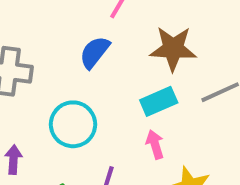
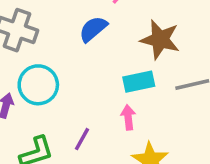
cyan circle: (73, 124) -> (38, 85), moved

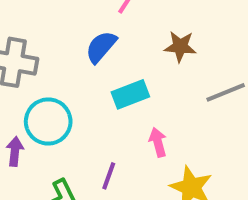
brown star: (160, 40) -> (180, 46), size x0.7
cyan rectangle: (139, 82) -> (130, 94), moved

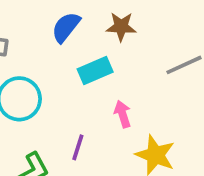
brown star: (180, 46) -> (121, 27), moved

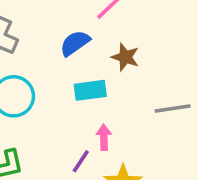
purple line: (78, 147) -> (81, 161), moved

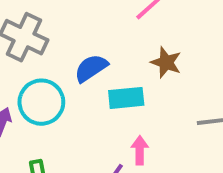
blue semicircle: (75, 43) -> (91, 68), moved

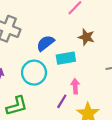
cyan circle: (41, 102) -> (34, 73), moved

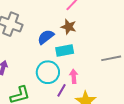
brown star: (86, 37) -> (69, 27), moved
cyan circle: (34, 73) -> (48, 72), moved

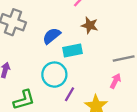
brown star: (69, 27) -> (90, 25), moved
pink arrow: (74, 76) -> (115, 81), moved, turned 32

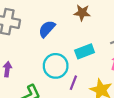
cyan rectangle: (73, 51) -> (85, 51), moved

